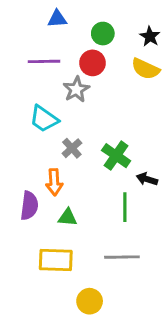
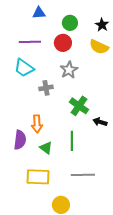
gray star: (76, 89) -> (69, 70), moved
cyan trapezoid: (44, 119) -> (24, 68), moved
gray cross: (72, 148) -> (46, 88), moved, turned 32
green line: (125, 207) -> (72, 141), moved
green triangle: (67, 217) -> (46, 148), turned 32

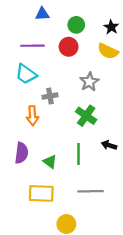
gray star: (69, 70) -> (89, 82), moved
black arrow: (100, 122) -> (109, 145), moved
orange arrow: (37, 124) -> (32, 116), moved

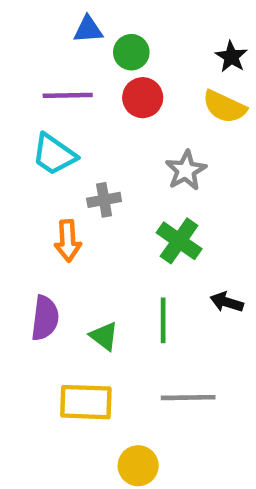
green circle: (76, 25) -> (131, 52), moved

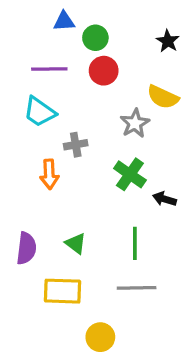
yellow semicircle: (224, 107) -> (163, 97), moved
black arrow: (227, 302) -> (164, 199), moved
purple semicircle: (45, 318) -> (26, 248), moved
green line: (163, 320) -> (135, 243), moved

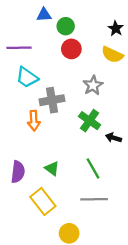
purple line: (49, 69) -> (19, 48), moved
yellow semicircle: (163, 97) -> (112, 55), moved
gray cross: (76, 145) -> (52, 100), size x1.5
green line: (135, 243) -> (93, 168), turned -30
yellow rectangle: (63, 291) -> (43, 201), turned 50

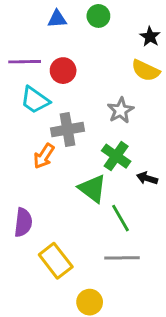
green circle: (66, 26) -> (98, 16), moved
red circle: (71, 49) -> (63, 71), moved
orange arrow: (34, 121) -> (44, 156), turned 36
green triangle: (52, 168) -> (93, 189), moved, size x1.5

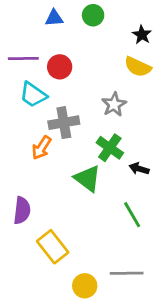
green line: (121, 218) -> (132, 215), moved
gray line: (122, 258) -> (127, 273), moved

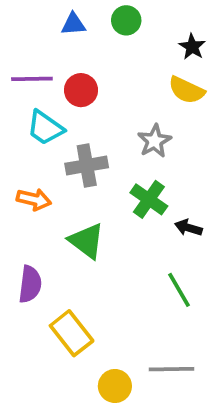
orange arrow: (41, 148) -> (34, 199), moved, turned -110
green triangle: (88, 178) -> (87, 241), moved

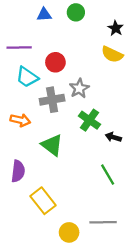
red circle: (81, 90) -> (55, 62), moved
gray star: (154, 141) -> (79, 88), moved

